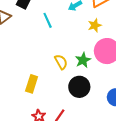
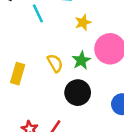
yellow star: (95, 25) -> (83, 22), moved
yellow rectangle: (32, 84) -> (18, 74), moved

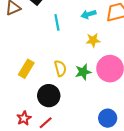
black circle: (78, 93) -> (49, 96), moved

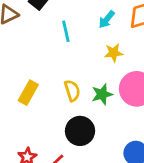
cyan arrow: (89, 14) -> (107, 19), turned -32
black circle: (49, 96) -> (80, 131), moved

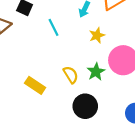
yellow rectangle: (28, 93) -> (35, 85), turned -72

